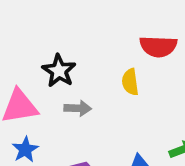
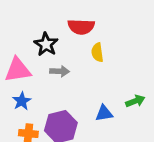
red semicircle: (158, 46) -> (81, 27), moved

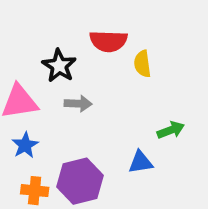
yellow semicircle: (97, 52) -> (142, 64), moved
green arrow: (135, 101) -> (171, 130), moved

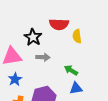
green arrow: (171, 130) -> (71, 70), moved, turned -128

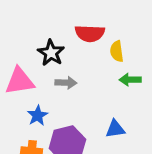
green arrow: (71, 70) -> (130, 80), moved, turned -32
blue star: (15, 79) -> (38, 116), moved

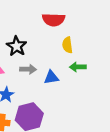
red semicircle: (90, 33) -> (54, 20), moved
blue triangle: (115, 129) -> (51, 77), moved

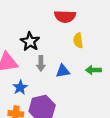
green arrow: (78, 67) -> (93, 70), moved
gray arrow: (28, 69) -> (41, 63), turned 88

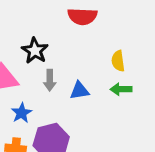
yellow semicircle: (78, 40) -> (118, 61), moved

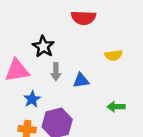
yellow semicircle: (118, 61) -> (114, 55), turned -90
green arrow: (121, 89) -> (116, 107), moved

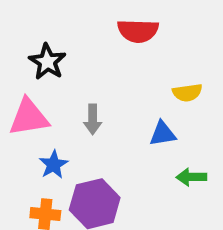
black star: (43, 47) -> (47, 62), moved
blue triangle: (81, 80) -> (163, 134), moved

